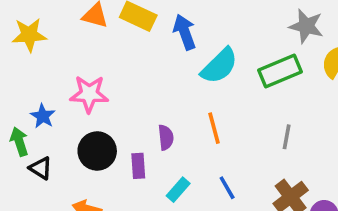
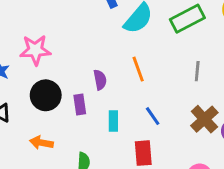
cyan rectangle: (178, 190) -> (113, 121), turned -36

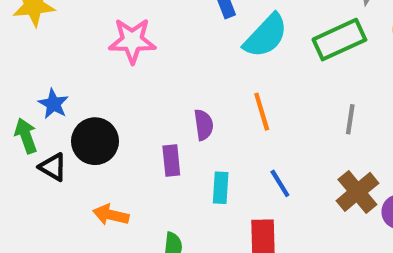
pink star: (35, 50) -> (132, 41), moved
black circle: (46, 95) -> (95, 141), moved

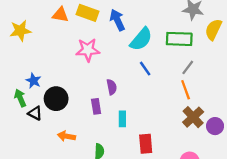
green rectangle: (339, 40) -> (179, 39), turned 30
pink star: (132, 41) -> (88, 50), moved
orange line: (262, 112) -> (186, 90), moved
gray line: (350, 119) -> (188, 67), moved, turned 32
blue line: (280, 183) -> (145, 69), moved

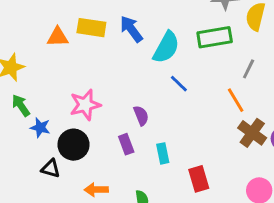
pink star: (88, 50) -> (85, 105), moved
gray line: (188, 67) -> (249, 69), moved
green arrow: (20, 98) -> (21, 105), moved

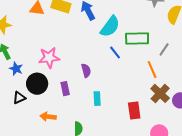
green rectangle: (215, 37) -> (137, 38), moved
purple rectangle: (126, 144) -> (65, 89), moved
black triangle: (51, 169) -> (19, 98), turned -48
red rectangle: (199, 179) -> (134, 110), moved

